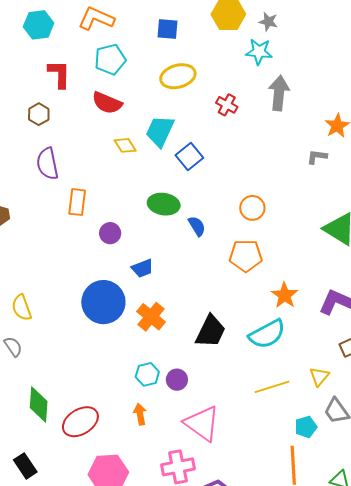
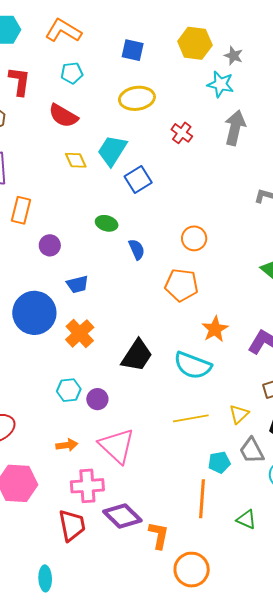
cyan pentagon: (110, 59) -> (72, 73), size x0.7
green ellipse: (164, 204) -> (107, 223), size x0.7
cyan semicircle: (267, 334) -> (193, 365), turned 42
orange arrow: (140, 414) -> (67, 445), moved, turned 85

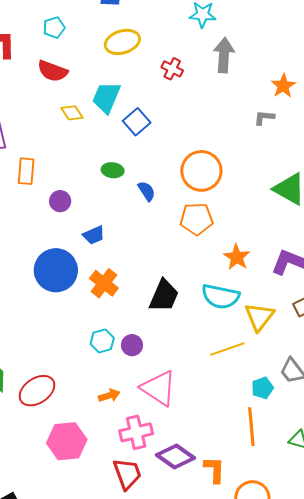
orange circle: (194, 238) -> (201, 171), size x1.6
yellow triangle: (239, 414) -> (259, 317), moved, size x1.5

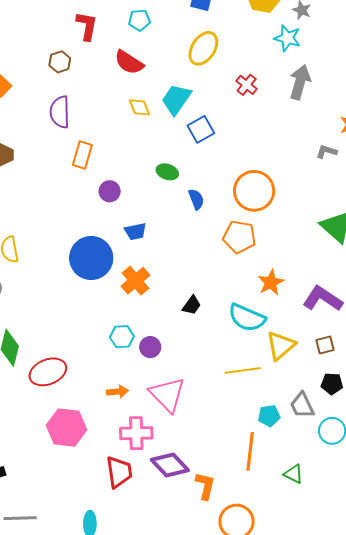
yellow ellipse: (122, 42) -> (203, 48), turned -52
black trapezoid: (164, 296) -> (192, 305), size x0.6

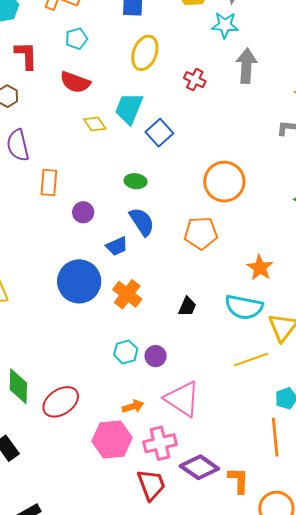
blue semicircle: (196, 199) -> (142, 222), moved, size x1.4
orange pentagon: (239, 237) -> (201, 233), moved
pink hexagon: (66, 428) -> (112, 439), moved

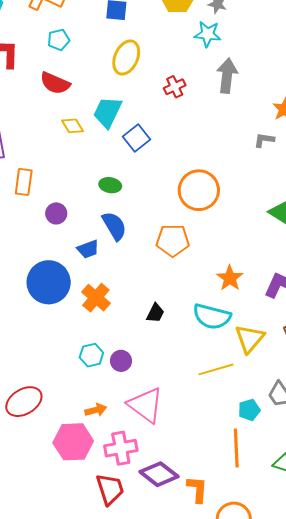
red cross: (195, 80) -> (175, 87), turned 35

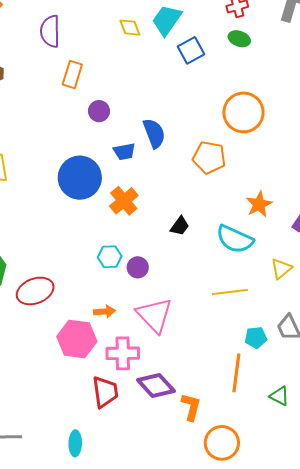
green ellipse: (110, 185) -> (239, 39), moved
yellow triangle: (250, 339) -> (281, 269), moved, size x0.7

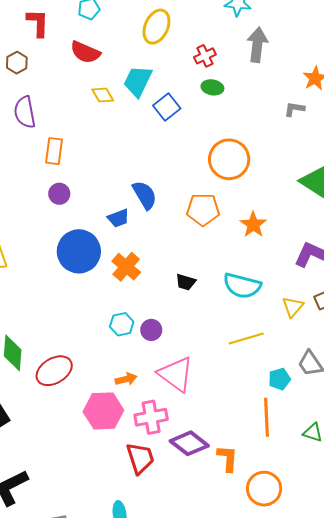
purple circle: (99, 111) -> (59, 194), moved
orange star: (259, 204) -> (253, 225), moved
black trapezoid: (180, 226) -> (186, 282), turned 80

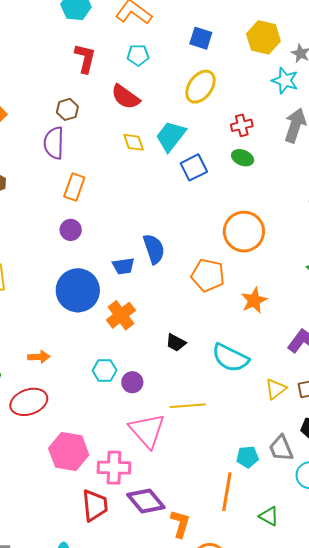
brown hexagon: (17, 63) -> (67, 109), moved
yellow line: (246, 339) -> (188, 406), moved
orange arrow: (126, 379) -> (39, 357), moved

